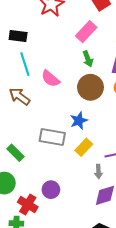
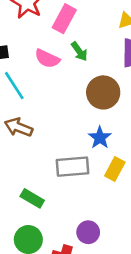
pink rectangle: (86, 32) -> (64, 19), moved
green arrow: (88, 59) -> (79, 51), moved
pink semicircle: (50, 79) -> (47, 59), moved

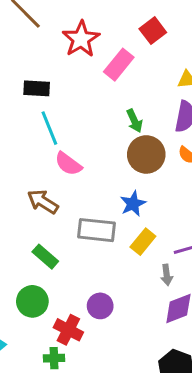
green arrow: (79, 51) -> (134, 121), moved
pink semicircle: (47, 59) -> (68, 164), moved
brown arrow: (18, 127) -> (43, 202), moved

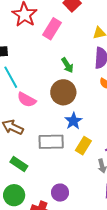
brown circle: (146, 154) -> (63, 92), moved

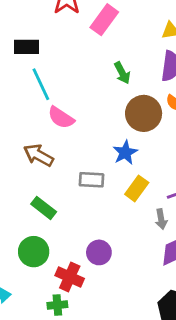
brown circle: (63, 92) -> (144, 113), moved
gray rectangle: (51, 142) -> (92, 180), size x0.7

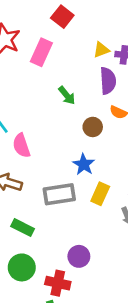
brown circle: (144, 113) -> (93, 127), size x0.6
pink semicircle: (61, 118) -> (21, 146), turned 50
gray rectangle: (92, 180) -> (59, 194), size x1.4

